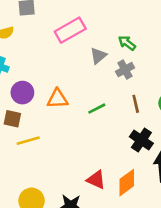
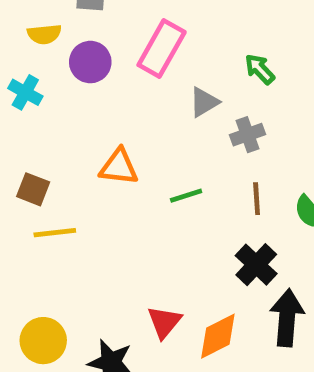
pink rectangle: (70, 30) -> (162, 49), turned -40
green arrow: (127, 43) -> (260, 69), moved
purple circle: (22, 93) -> (90, 62), moved
red triangle: (96, 180) -> (164, 322), turned 36

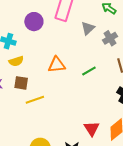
yellow semicircle: (44, 34) -> (16, 61), moved

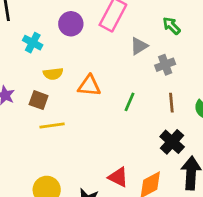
yellow semicircle: (16, 61) -> (53, 74), moved
green line: (89, 71) -> (129, 102), turned -48
red triangle: (92, 129) -> (118, 177), turned -42

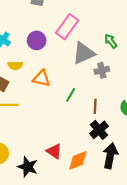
purple circle: (71, 24) -> (37, 40), moved
gray triangle: (139, 46) -> (84, 53), size x1.6
brown line: (171, 103) -> (95, 106), moved

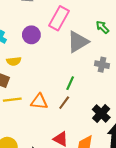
gray cross: (102, 70) -> (102, 65), moved, turned 32
orange triangle: (42, 78) -> (39, 102), moved
brown line: (95, 106) -> (64, 103), moved, turned 40

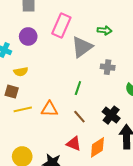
green arrow: (102, 27) -> (105, 30), turned 144
purple circle: (31, 35) -> (28, 36), moved
brown line: (64, 103) -> (79, 117), moved, turned -72

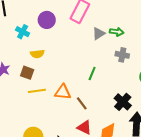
green arrow: (105, 30) -> (117, 32), moved
gray triangle: (82, 47) -> (99, 34), size x0.6
brown line: (79, 117) -> (82, 103), moved

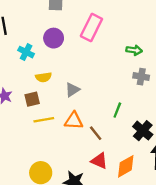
gray triangle: (99, 34) -> (72, 90), moved
brown square: (27, 73) -> (32, 99), turned -32
green line: (92, 73) -> (117, 110), moved

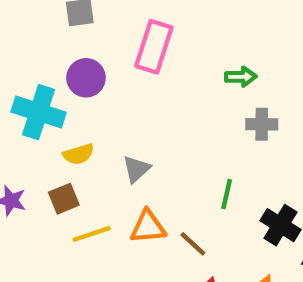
cyan cross: (26, 52) -> (39, 112), size x1.6

